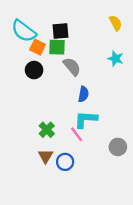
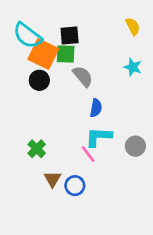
orange square: (38, 47) -> (43, 54), size x1.6
green cross: (47, 130) -> (37, 149), moved
gray circle: (118, 147) -> (135, 146), moved

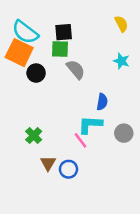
orange square: (43, 54) -> (19, 53), moved
blue semicircle: (96, 108) -> (102, 102), moved

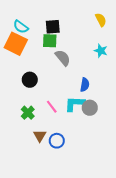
cyan semicircle: (25, 32) -> (21, 27), size x0.7
black circle: (36, 73) -> (30, 80), moved
gray circle: (124, 133) -> (90, 108), moved
pink line: (81, 140) -> (52, 107), moved

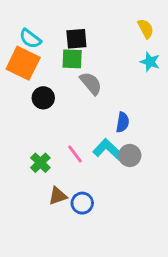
cyan star: (101, 51) -> (150, 62), moved
black circle: (30, 80) -> (43, 98), moved
cyan L-shape: (75, 104) -> (108, 150), turned 40
brown triangle: (40, 136) -> (58, 196), turned 40

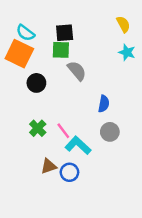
cyan L-shape: (108, 150) -> (78, 145), moved
green cross: (40, 163) -> (38, 128), moved

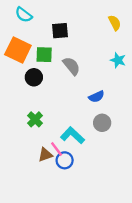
cyan semicircle: (25, 33) -> (24, 15), moved
green square: (61, 50) -> (44, 55), moved
cyan star: (127, 52) -> (118, 60), moved
blue semicircle: (104, 104) -> (96, 97), turned 56
pink line: (63, 131) -> (57, 149), moved

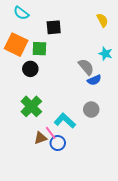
gray semicircle: (71, 66) -> (86, 67), moved
blue semicircle: (96, 97) -> (94, 80), moved
green cross: (35, 119) -> (31, 106), size x1.5

